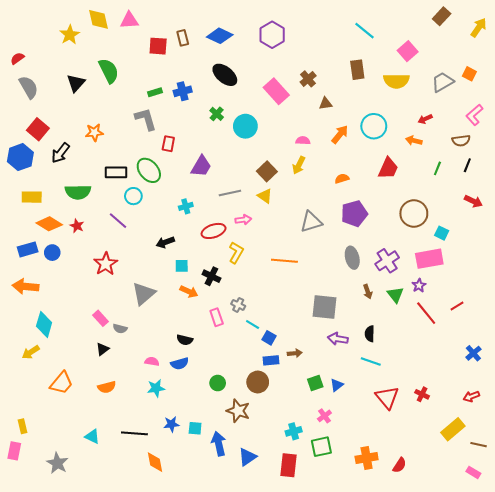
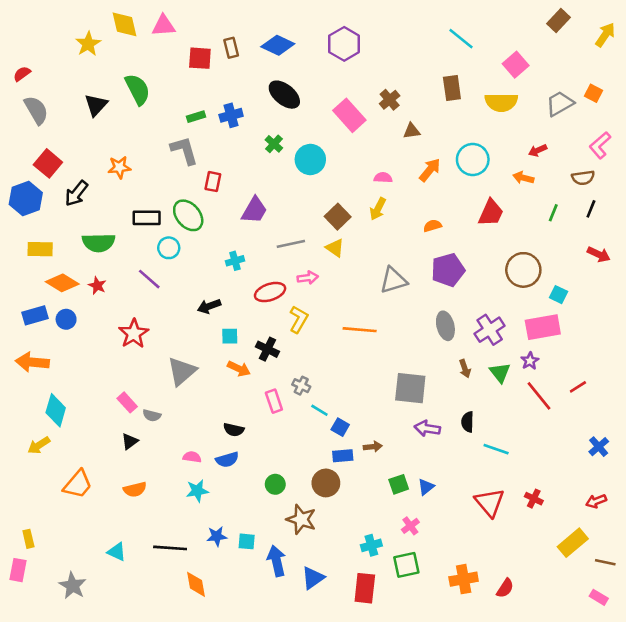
cyan line: (371, 361) -> (496, 449), moved

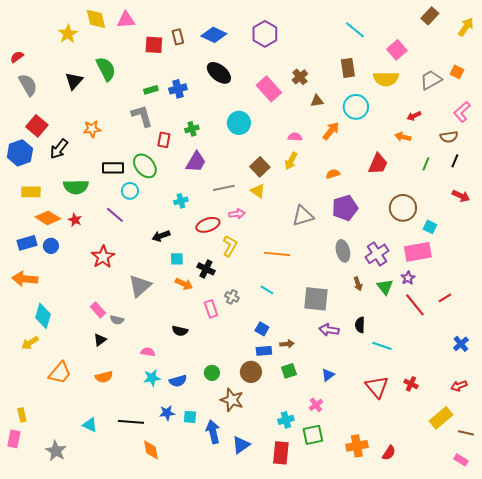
green cross: (274, 144) -> (192, 129), moved, turned 32
cyan circle: (473, 159) -> (356, 107), moved
cyan line: (319, 410) -> (267, 290), moved
blue semicircle: (227, 460) -> (178, 381), moved
green square: (399, 484) -> (289, 371), moved

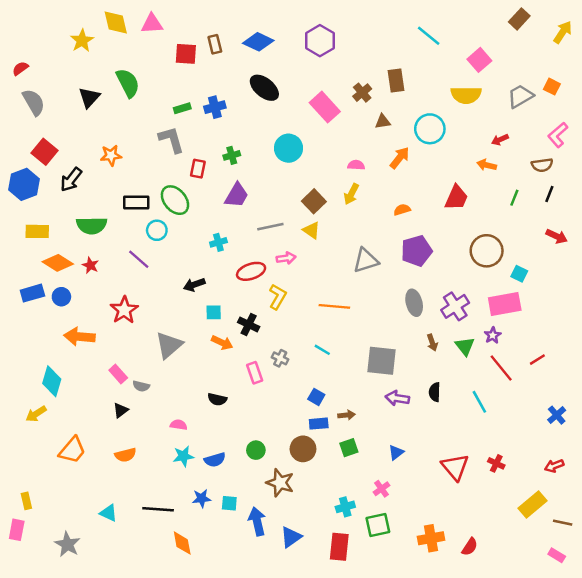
brown rectangle: (348, 68) -> (396, 80), moved
orange arrow: (25, 279) -> (80, 337), moved
cyan line: (382, 346) -> (479, 402), moved, turned 42

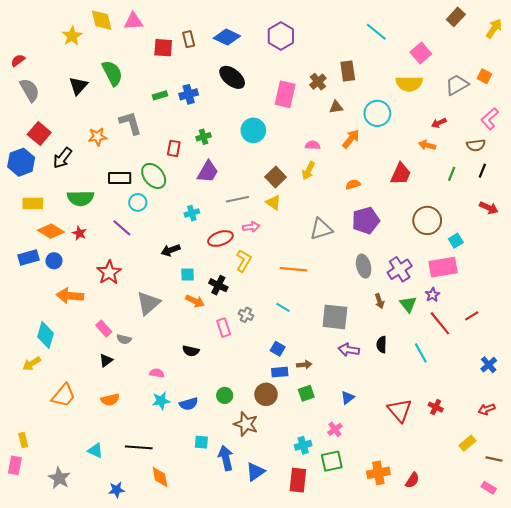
pink rectangle: (325, 107) -> (285, 94), turned 55
gray L-shape: (171, 140) -> (130, 123), moved
cyan square: (519, 274) -> (456, 241), turned 32
blue star: (202, 498) -> (117, 490), moved
yellow rectangle: (532, 504) -> (467, 443), size x0.7

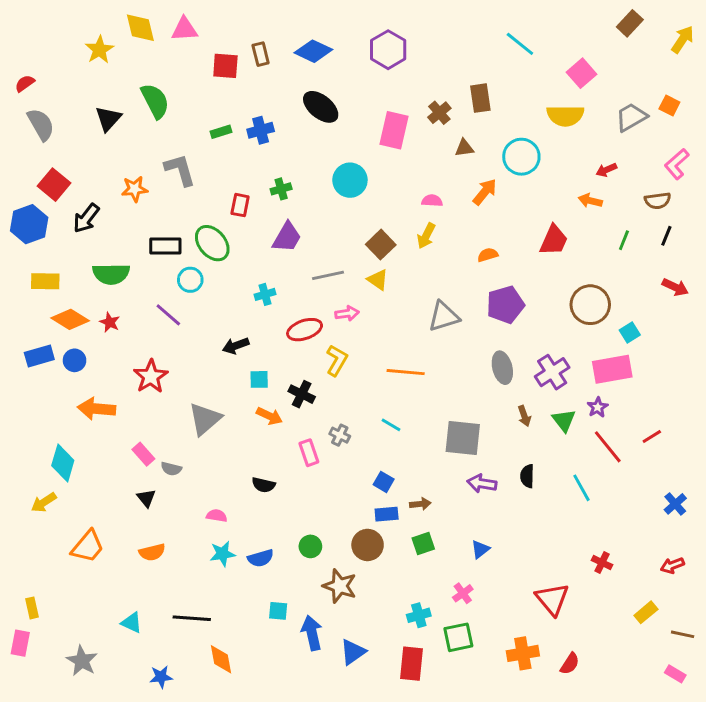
black triangle: (106, 360) -> (146, 498), turned -32
red triangle: (400, 410) -> (552, 599), moved

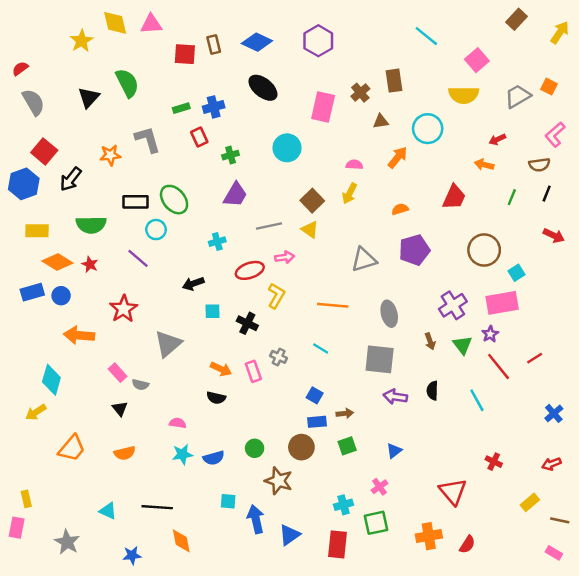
red rectangle: (240, 205) -> (199, 137), moved, turned -36
gray ellipse: (502, 368) -> (389, 314), moved
orange arrow: (269, 416) -> (221, 369), moved

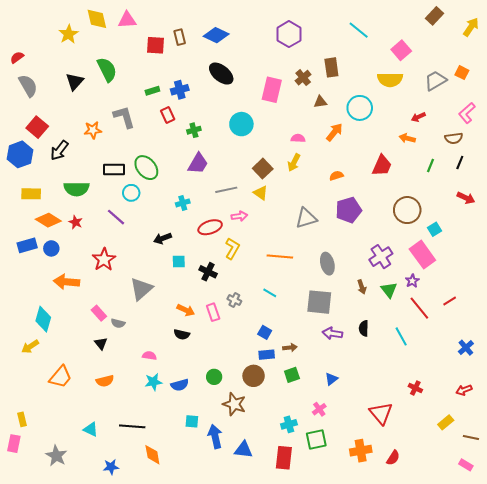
purple hexagon: (318, 41) -> (289, 34), moved
pink rectangle: (502, 303) -> (422, 255), turned 64
blue triangle: (289, 535) -> (243, 450), turned 42

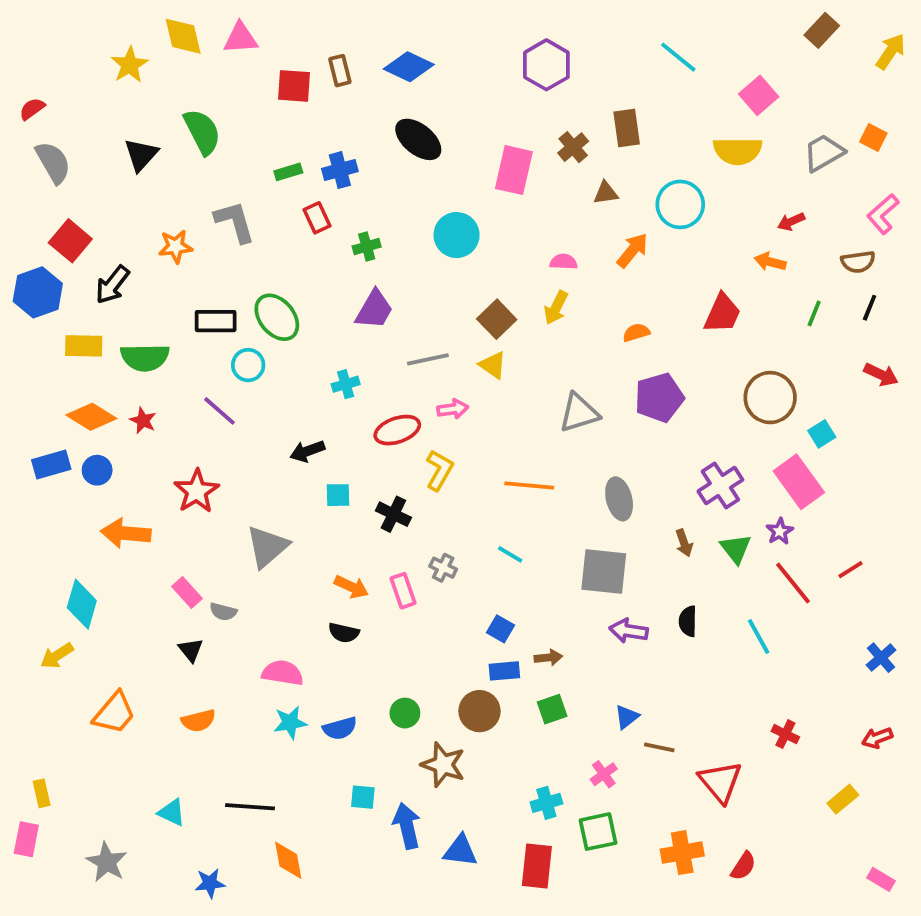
yellow rectangle: (31, 194) -> (84, 346), moved
pink semicircle: (149, 356) -> (283, 673), size x1.5
brown line: (471, 438) -> (659, 747), moved

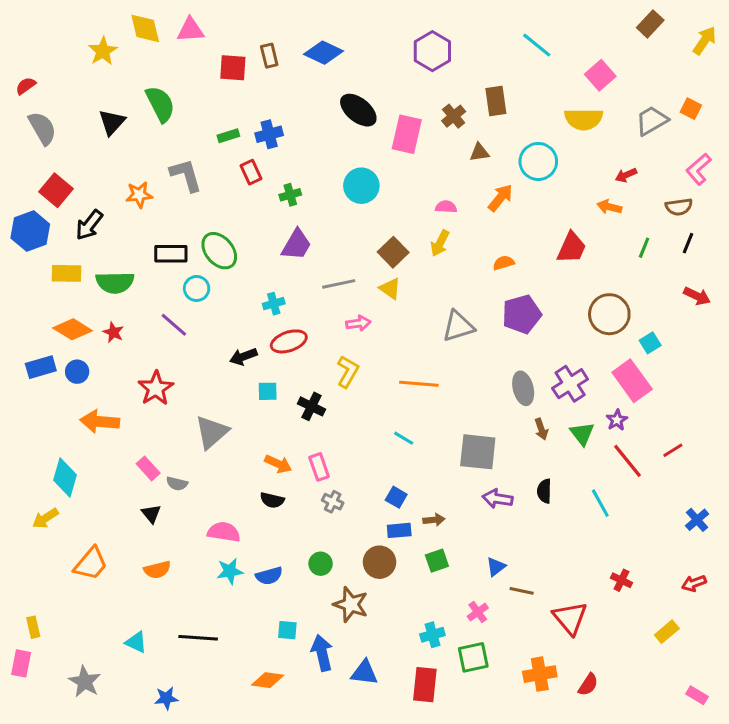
black ellipse: (418, 139) -> (358, 110), moved
red ellipse: (397, 430) -> (289, 341), moved
gray ellipse: (619, 499) -> (523, 388), moved
gray cross: (443, 568) -> (333, 502), moved
orange diamond: (288, 860) -> (268, 680), moved, turned -72

